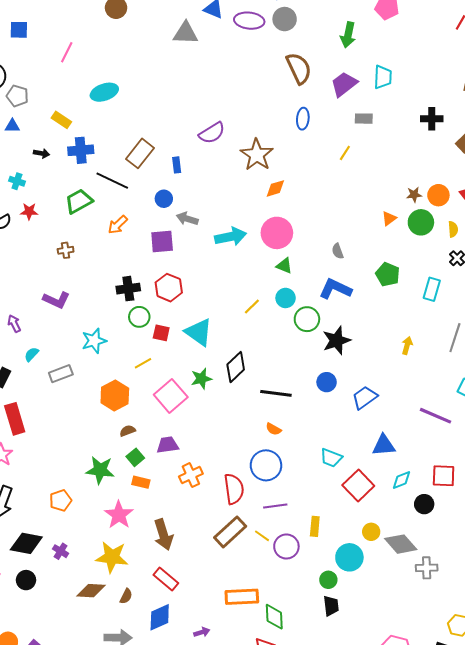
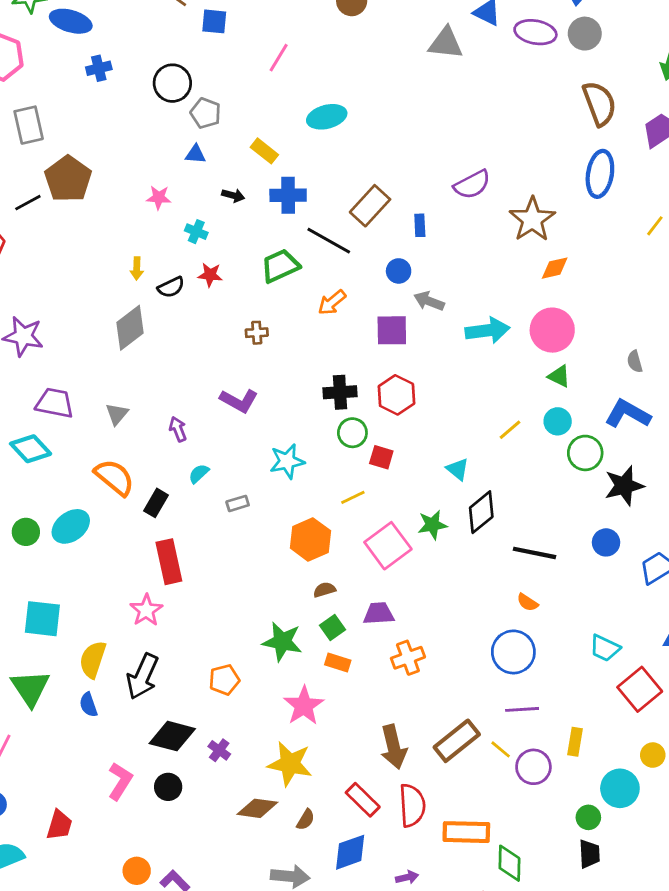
blue ellipse: (303, 119) -> (600, 174), size x1.5
cyan triangle: (199, 332) -> (458, 469), moved, size x0.6
gray rectangle: (61, 374) -> (238, 503), size x0.7
red semicircle: (234, 489) -> (412, 805), moved
brown arrow: (163, 535) -> (394, 747), moved

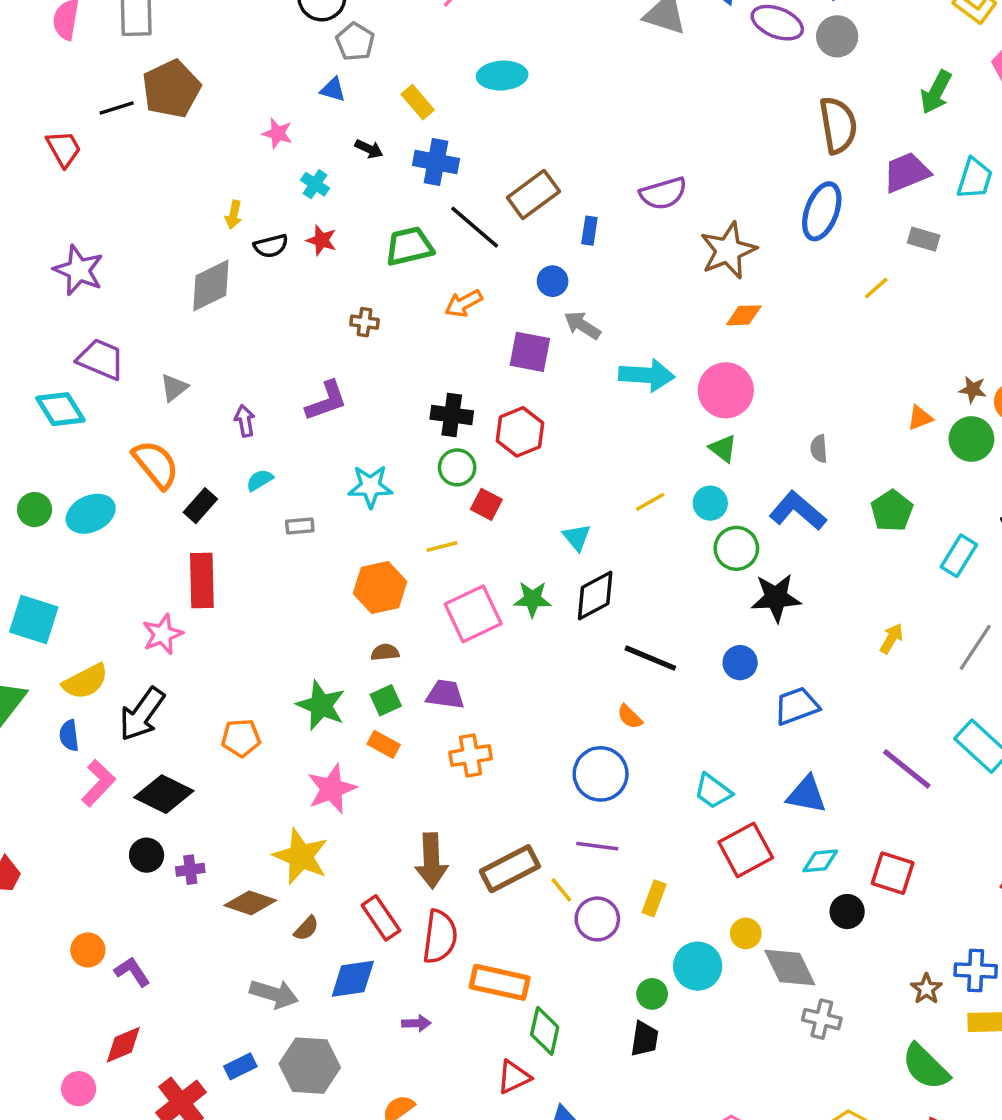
purple L-shape: (239, 401) -> (326, 401), turned -60
yellow semicircle: (93, 660) -> (85, 681), turned -147
purple cross: (219, 750) -> (190, 870), moved, turned 35
pink L-shape: (120, 781) -> (98, 783), moved

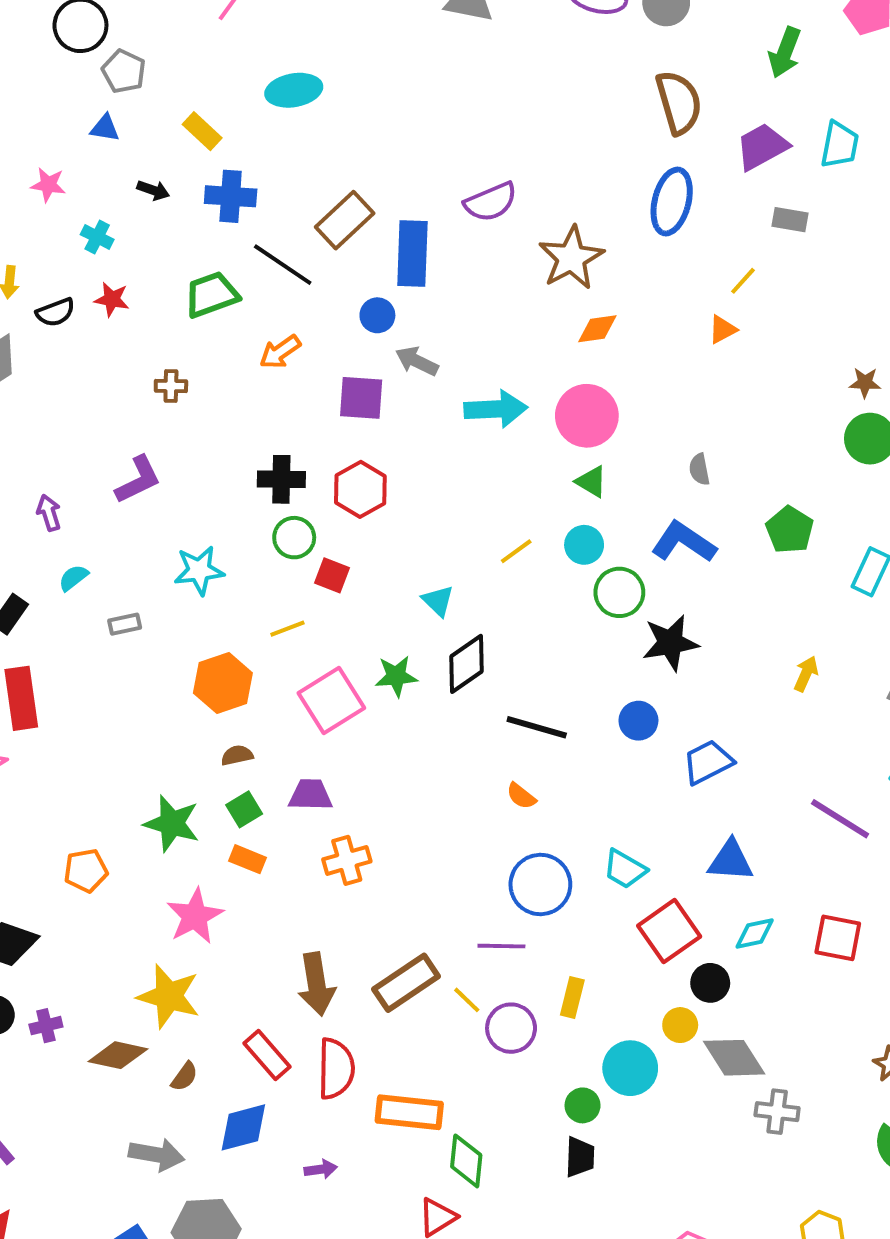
blue rectangle: (589, 231) -> (412, 254), size x2.0
orange triangle: (920, 418) -> (723, 329), moved
blue circle: (601, 774) -> (540, 885), moved
black circle: (847, 912) -> (710, 983), moved

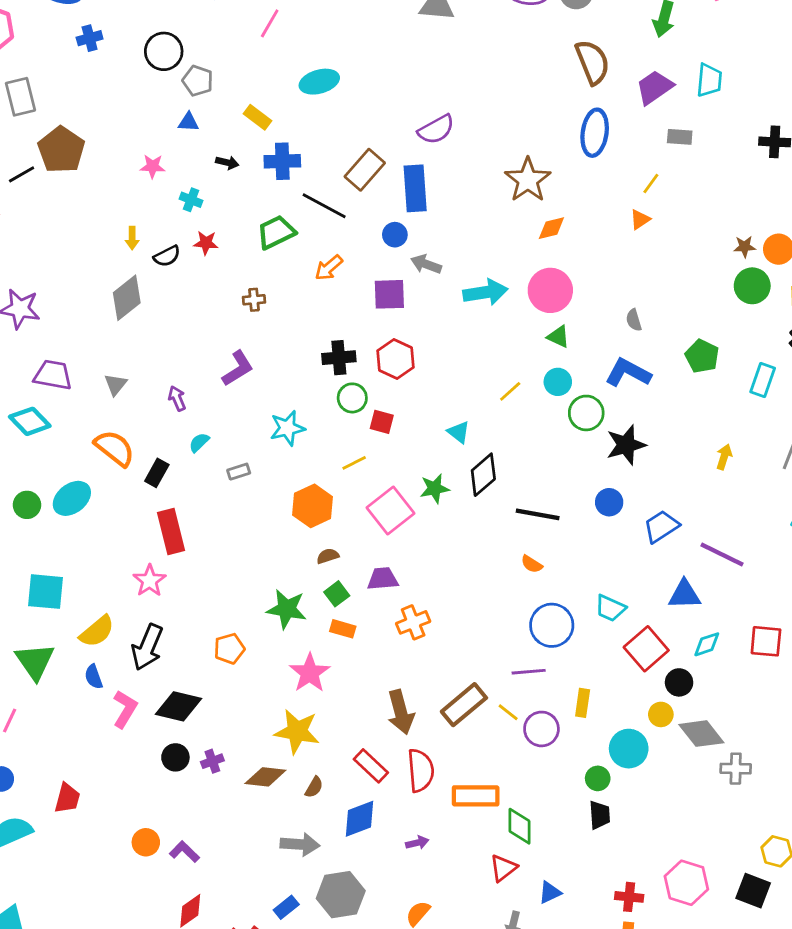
purple semicircle: (491, 202) -> (436, 129), moved
purple line: (840, 819) -> (722, 554), moved

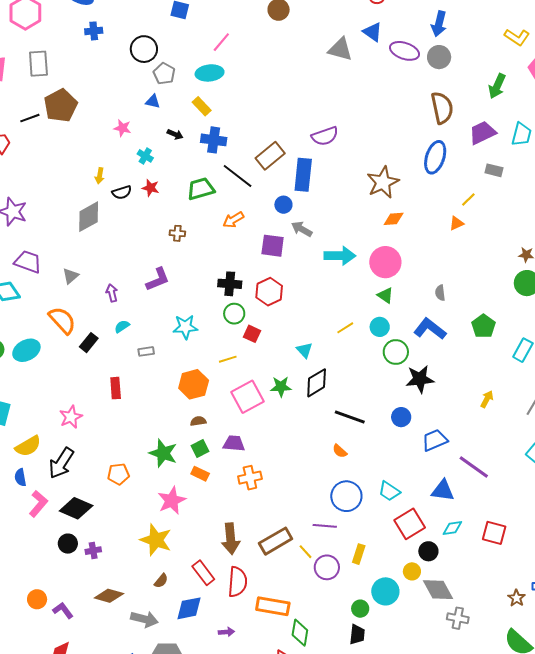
cyan ellipse: (319, 82) -> (210, 73), moved
red rectangle: (171, 531) -> (116, 388), moved, size x0.7
brown diamond: (265, 777) -> (109, 596), moved

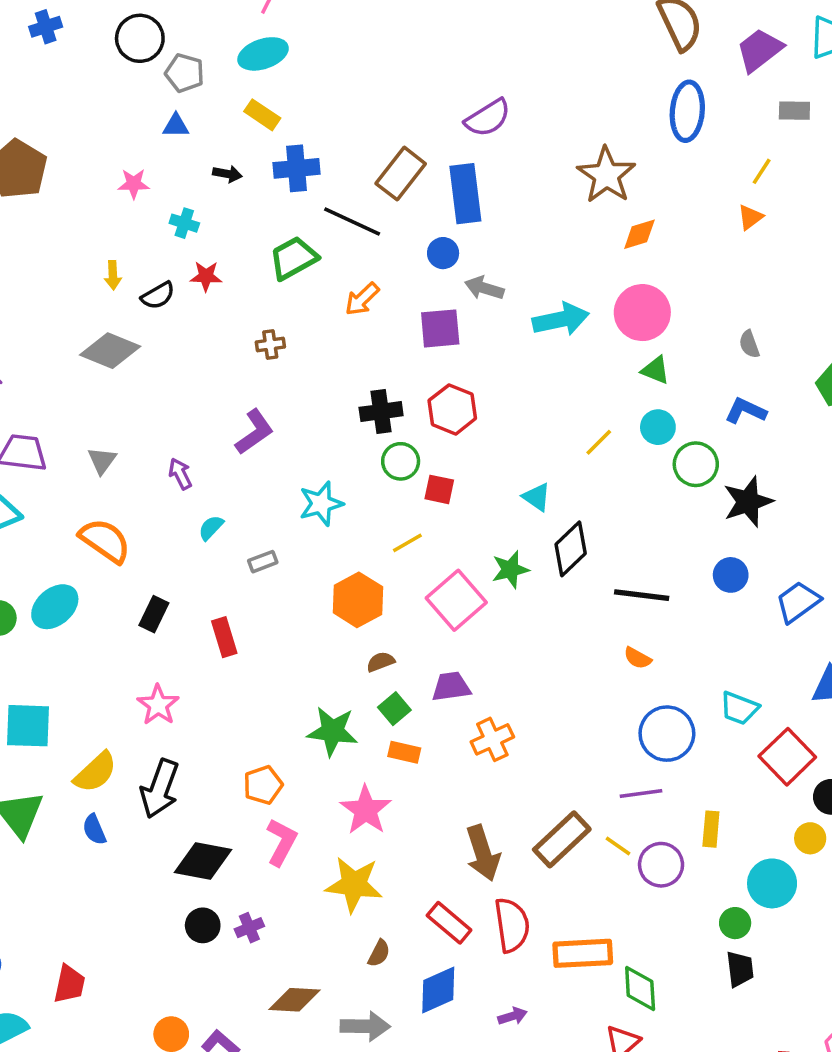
gray diamond: (89, 217) -> (110, 351), turned 64
blue L-shape: (430, 329) -> (746, 411), size x0.7
black rectangle: (89, 343) -> (154, 614), moved
pink L-shape: (38, 504) -> (282, 842), moved

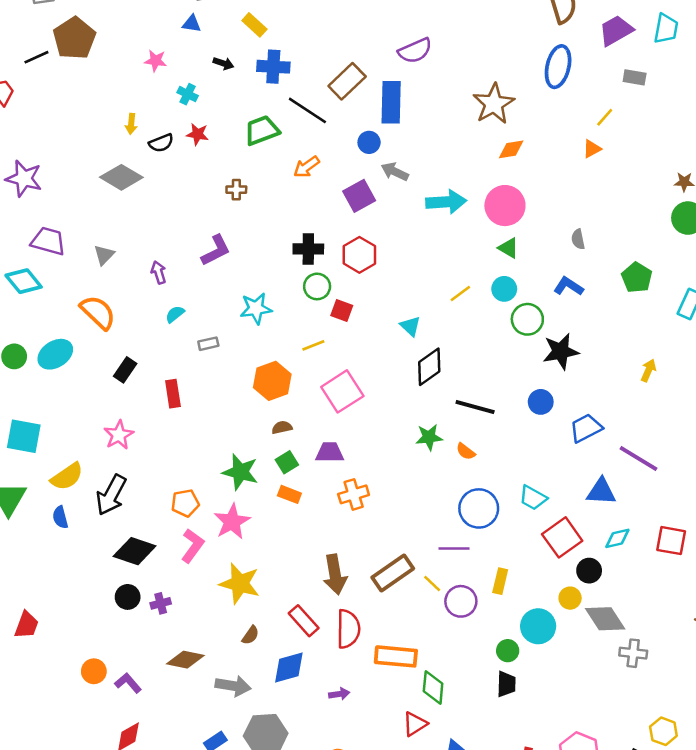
purple square: (440, 328) -> (359, 196), turned -32
green star: (510, 570) -> (429, 437), moved
pink star: (366, 810) -> (232, 522), moved

